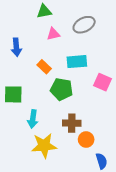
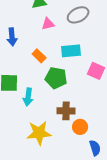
cyan arrow: (33, 119) -> (28, 97), moved

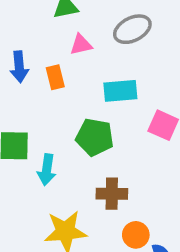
orange rectangle: (39, 56) -> (55, 77), moved, turned 32
orange circle: (80, 127) -> (136, 235), moved

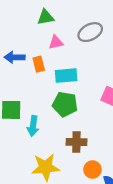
blue arrow: (19, 67) -> (15, 57), turned 96
cyan rectangle: (120, 91) -> (66, 76), moved

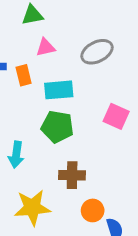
gray ellipse: (90, 32) -> (97, 52), moved

